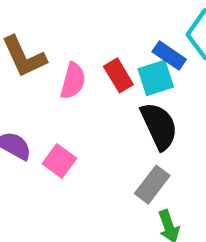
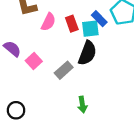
black semicircle: (159, 126) -> (87, 53), turned 35
gray rectangle: (152, 185) -> (64, 70), moved

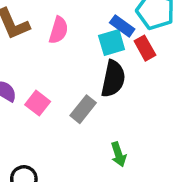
pink semicircle: (48, 22) -> (59, 30), moved
red rectangle: (72, 24) -> (145, 48), moved

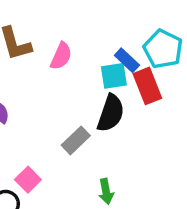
red rectangle: (145, 48) -> (147, 86), size x1.4
pink square: (38, 103) -> (28, 180), moved

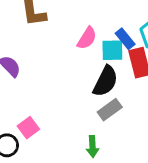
pink semicircle: (61, 56) -> (87, 38), moved
gray rectangle: (76, 140) -> (110, 110), moved

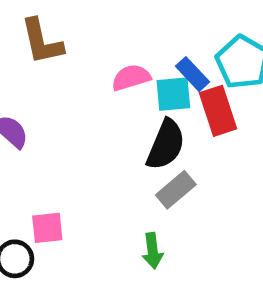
pink semicircle: (87, 38) -> (131, 78), turned -135
pink square: (28, 128) -> (47, 228), turned 35

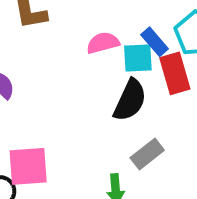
gray rectangle: (176, 190) -> (147, 154), moved
pink square: (47, 228) -> (28, 166), size x1.5

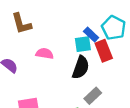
pink semicircle: (103, 43) -> (45, 54), moved, turned 30

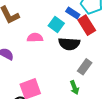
cyan square: (83, 44) -> (56, 24), moved, turned -35
black semicircle: (81, 67) -> (69, 44), turned 85

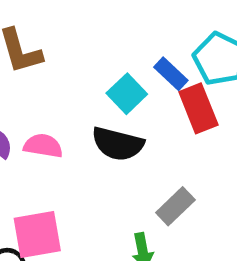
pink semicircle: (35, 38) -> (43, 146), moved
black semicircle: (69, 44) -> (118, 144), moved

